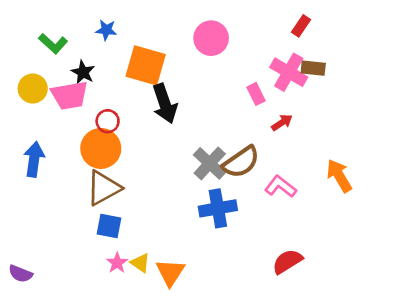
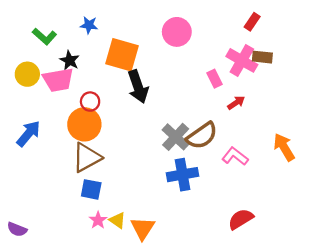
blue arrow: (34, 159) -> (28, 133), turned 32

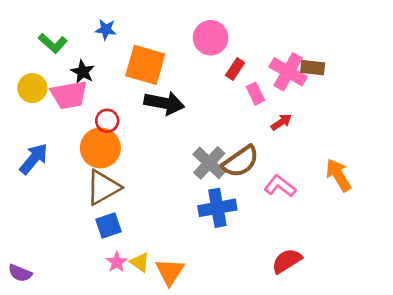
red rectangle: (252, 22) -> (235, 69), moved
black arrow: (138, 87) -> (164, 103), turned -60
blue square: (91, 189) -> (109, 225), turned -30

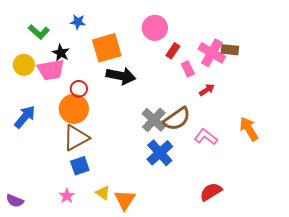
orange square: (145, 65) -> (107, 48), turned -32
blue cross: (217, 208) -> (160, 153), turned -32
pink star: (117, 262) -> (67, 196), moved

